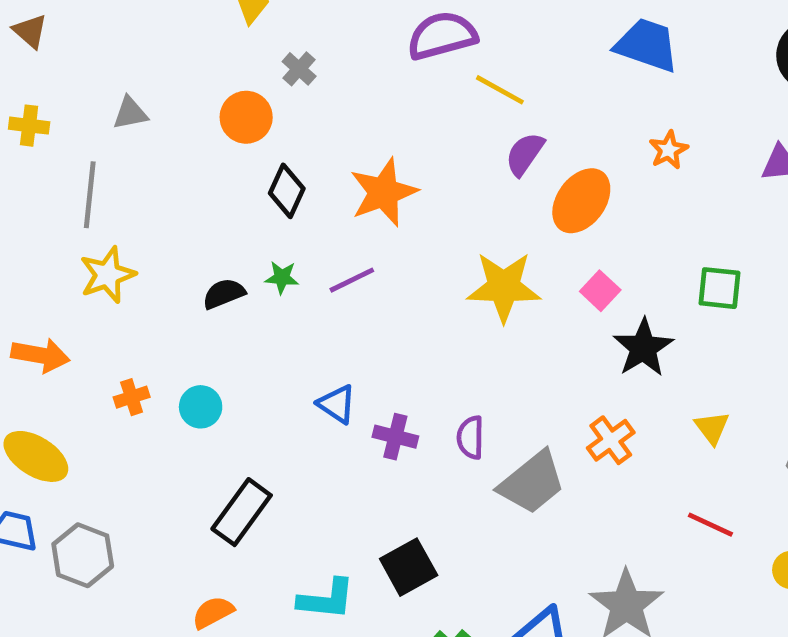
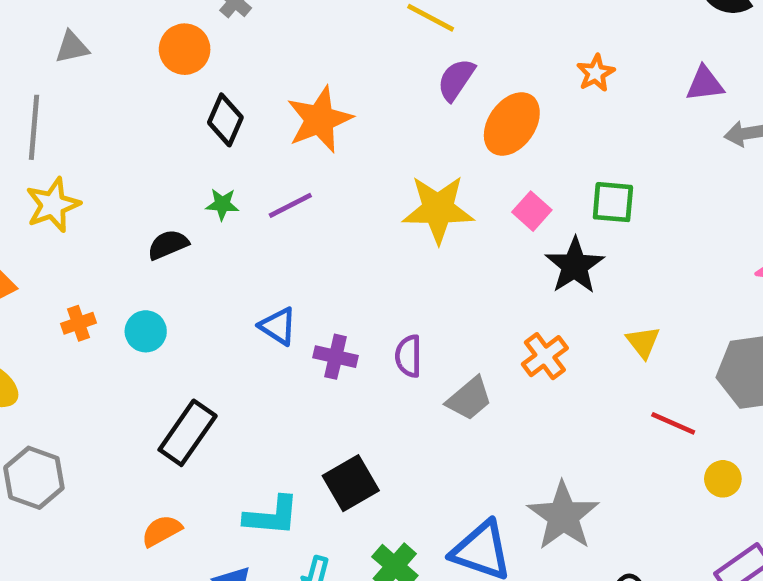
green square: (719, 288) -> (613, 202), moved
black semicircle: (224, 294) -> (168, 245), moved
gray trapezoid: (532, 483) -> (469, 399), size x0.7
red line: (710, 525) -> (673, 423), moved

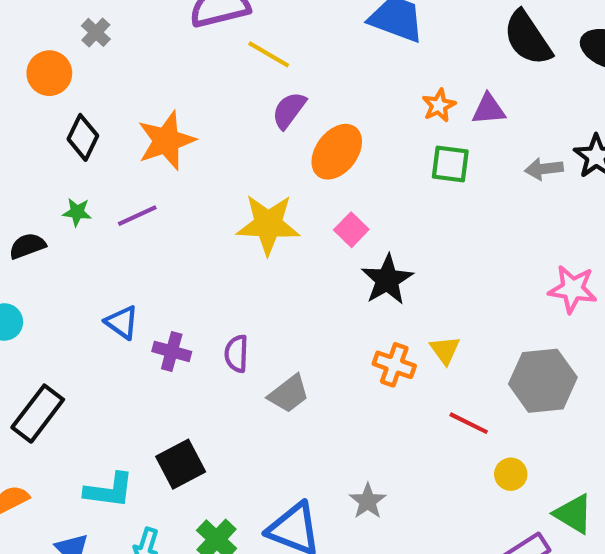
orange star: (596, 73) -> (439, 105), moved
purple triangle: (705, 84) -> (489, 109), moved
green square: (613, 202) -> (450, 164), moved
orange cross: (545, 356) -> (394, 365), moved, turned -36
gray star: (563, 516) -> (368, 501), size x0.6

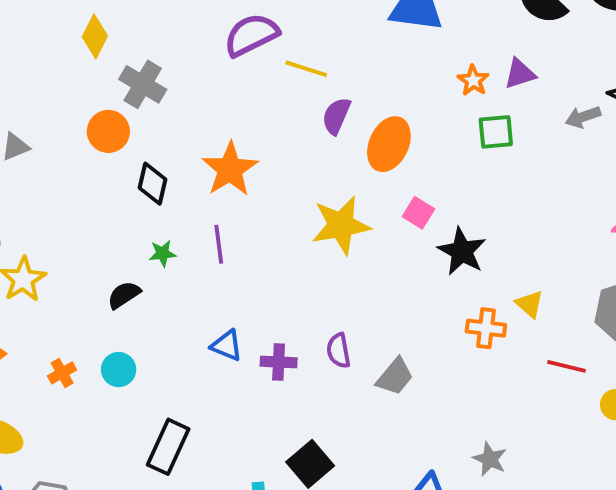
gray cross: (96, 32) -> (143, 84), size x1.6
purple line: (137, 216) -> (219, 244), turned -60

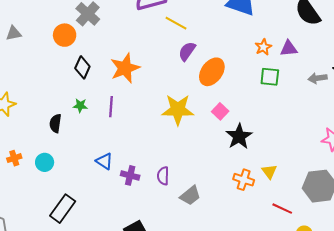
black semicircle: (124, 295) -> (55, 123), turned -60

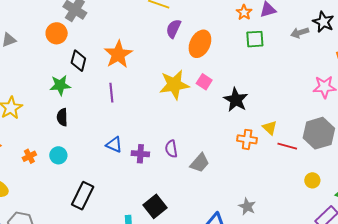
green star: (80, 106) -> (60, 85), moved, size x1.5
pink square: (220, 111) -> (204, 82), moved
red line: (282, 209) -> (287, 146), moved

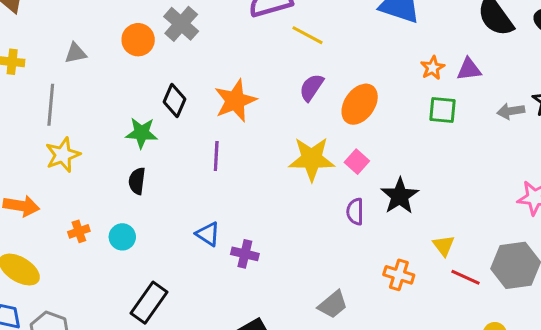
purple semicircle: (173, 29) -> (312, 87), moved
orange circle: (57, 33) -> (138, 40), moved
orange cross: (247, 139) -> (399, 275), moved
purple semicircle: (171, 149) -> (355, 212), moved
gray trapezoid: (200, 163) -> (333, 305), moved

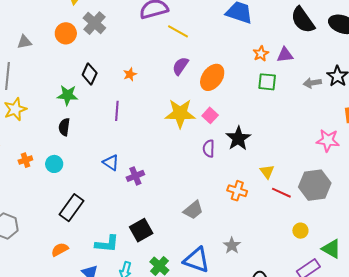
orange star: (235, 101) -> (130, 74), size x0.5
purple cross: (245, 254) -> (135, 176), turned -36

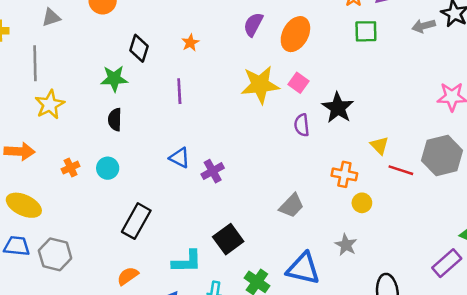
yellow circle: (300, 231) -> (362, 203), moved

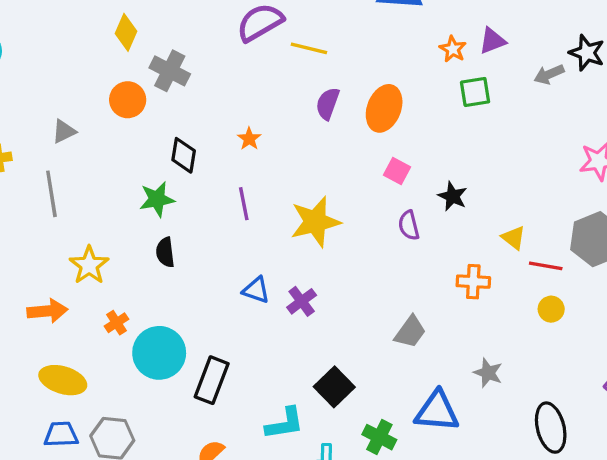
yellow star: (260, 85) -> (315, 222), moved
yellow star: (50, 104) -> (89, 265), moved
black star: (338, 108) -> (453, 196), size x0.7
cyan circle: (108, 168) -> (159, 353), moved, size x1.8
yellow circle: (362, 203) -> (551, 309), moved

